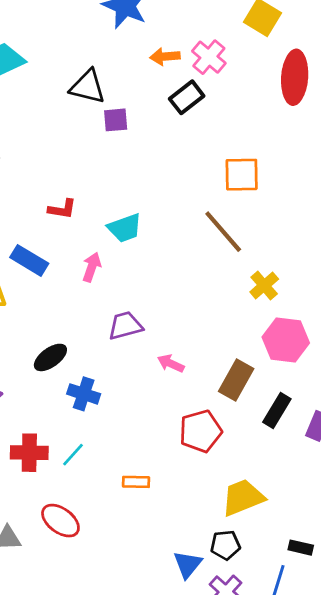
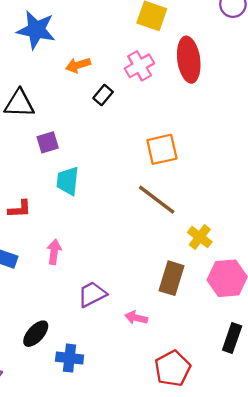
pink cross: (209, 57) -> (140, 66), moved, turned 32
black rectangle: (187, 97) -> (103, 95), size x0.7
purple square: (116, 120) -> (48, 142), moved
cyan trapezoid: (125, 228) -> (68, 181), moved, turned 128
brown rectangle: (236, 380) -> (172, 278), moved

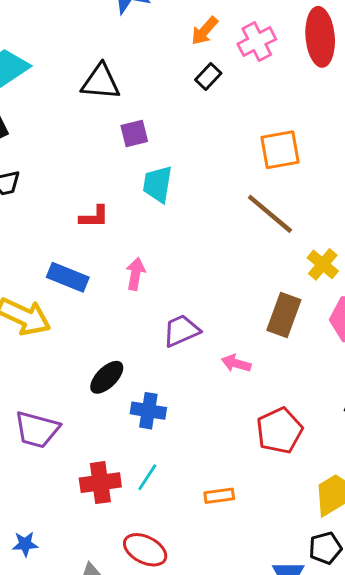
orange arrow: (78, 65) -> (205, 31), moved, turned -35

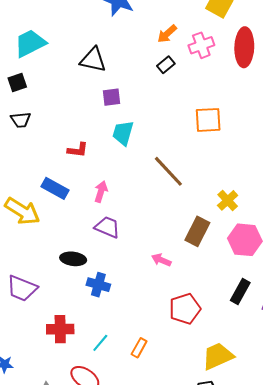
brown line: (270, 214) -> (168, 171), moved
purple trapezoid: (181, 331) -> (107, 227), moved, turned 40
black ellipse: (107, 377) -> (73, 259), turned 45
cyan line: (147, 477) -> (100, 343), moved
orange rectangle: (219, 496) -> (139, 348), turned -60

